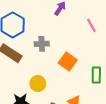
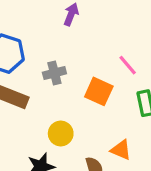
pink line: (91, 25) -> (128, 65), moved

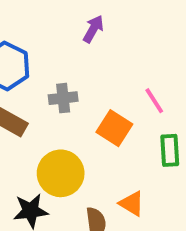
yellow circle: (61, 134) -> (61, 173), size x1.5

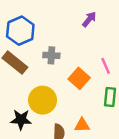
purple arrow: (93, 29) -> (89, 19), moved
orange triangle: (132, 204) -> (82, 125), turned -42

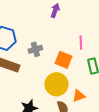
pink line: (106, 66) -> (81, 43), turned 40
yellow circle: (43, 100) -> (57, 84), moved

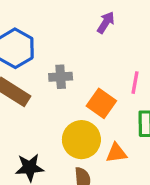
orange triangle: (79, 96) -> (116, 153), moved

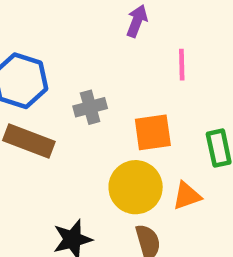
pink line: (135, 83) -> (182, 65), moved
orange square: (101, 103) -> (153, 132), turned -32

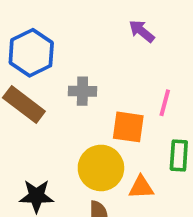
purple arrow: (137, 21) -> (142, 31), turned -88
pink line: (182, 65) -> (165, 103), moved

